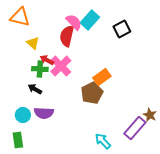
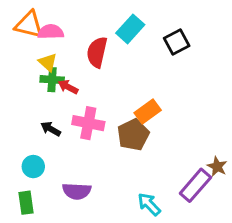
pink semicircle: (74, 22) -> (51, 32), moved, turned -48
pink cross: (61, 66) -> (88, 123), moved, turned -35
green cross: (40, 69) -> (52, 80), moved
purple semicircle: (44, 113) -> (77, 191), moved

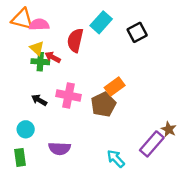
red arrow: (68, 87) -> (53, 57), moved

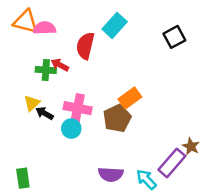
black square: (137, 32) -> (174, 37), moved
yellow triangle: (37, 48) -> (32, 103), moved, turned 35
cyan circle: (26, 129) -> (71, 129), moved
purple semicircle: (59, 148) -> (111, 174), moved
cyan arrow: (116, 159) -> (146, 179), moved

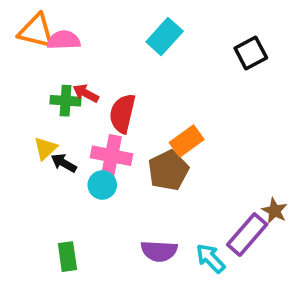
red semicircle: (85, 46) -> (122, 113), moved
green rectangle: (23, 178) -> (67, 257), moved

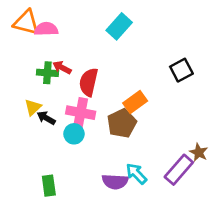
black square: (251, 53) -> (181, 70), moved
cyan arrow: (210, 258) -> (136, 174), moved

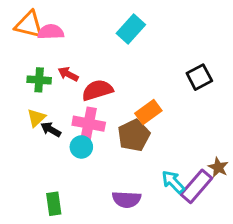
green cross: (47, 73) -> (39, 80), moved
red semicircle: (89, 82) -> (97, 90), turned 60
cyan arrow: (136, 174) -> (173, 182), moved

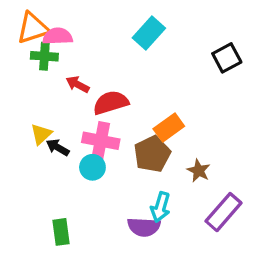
orange triangle: (29, 25) -> (33, 28), turned -32
black square: (199, 77) -> (227, 58), moved
green cross: (39, 80) -> (44, 56), moved
brown star: (218, 167) -> (199, 171), moved
cyan arrow: (173, 182) -> (160, 207), moved, turned -120

